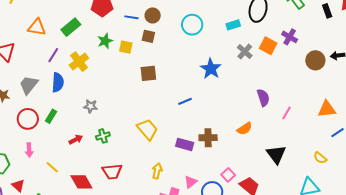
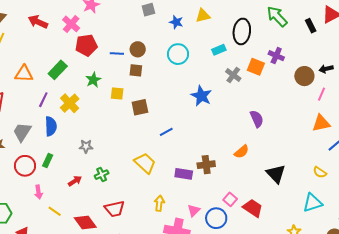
yellow square: (126, 47) -> (117, 94), moved
blue line: (185, 101) -> (166, 132), moved
pink line: (286, 113) -> (321, 94), moved
pink arrow: (29, 150) -> (38, 192), moved

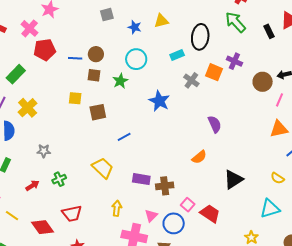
green star: (93, 80) -> (120, 81), moved
brown cross: (206, 165) -> (165, 186), moved
black triangle: (276, 174) -> (233, 179), turned 40

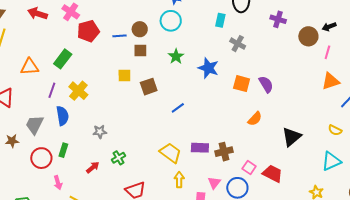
cyan rectangle: (177, 55) -> (220, 20), turned -48
cyan circle: (136, 59) -> (171, 21), moved
orange square: (214, 72) -> (242, 84), moved
green star: (120, 81) -> (176, 56), moved
yellow trapezoid: (103, 168) -> (170, 153), moved

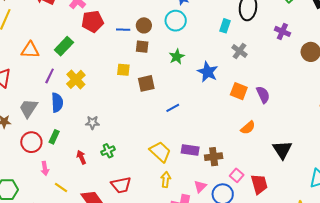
black triangle: (291, 137) -> (282, 150), turned -30
red arrow: (93, 167) -> (81, 157), turned -80
red trapezoid: (273, 174) -> (259, 184), turned 40

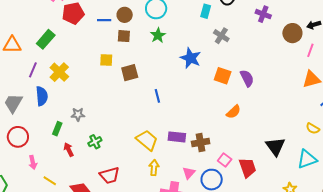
green star: (177, 57) -> (158, 35), moved
blue line: (173, 108) -> (157, 96), turned -72
green rectangle: (54, 137) -> (57, 129), moved
black triangle: (282, 150) -> (275, 147), moved

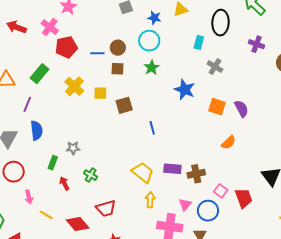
yellow cross: (59, 72) -> (74, 86), moved
green cross: (95, 142) -> (91, 175), turned -32

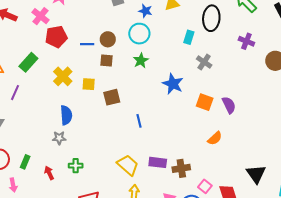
blue semicircle: (37, 130) -> (66, 115), moved
green rectangle: (53, 163) -> (25, 162), moved
green cross: (91, 175) -> (76, 166), turned -32

